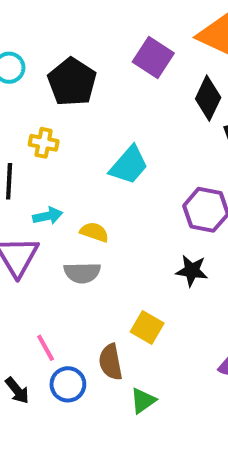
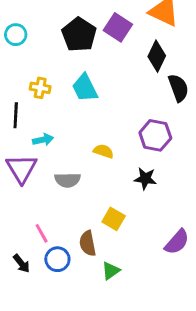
black pentagon: (72, 82) -> (79, 35), moved
cyan trapezoid: (129, 165) -> (85, 88), moved, turned 112
yellow semicircle: (94, 232) -> (104, 151), moved

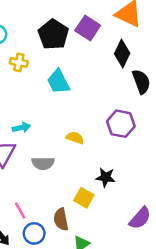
yellow cross: (40, 88) -> (19, 62), moved
black star: (145, 179) -> (106, 177), moved

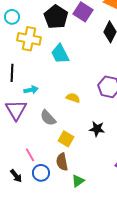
yellow cross: (19, 62) -> (29, 39), size x1.6
gray semicircle: (43, 163) -> (48, 118), turned 48
yellow square: (84, 198) -> (66, 139), moved

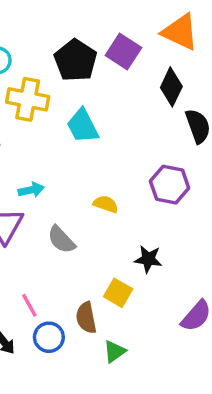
yellow square: (66, 139) -> (118, 293), moved

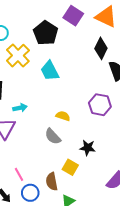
purple square: (123, 51) -> (73, 16), moved
yellow cross: (28, 99) -> (18, 56), turned 35
gray semicircle: (61, 240) -> (53, 136), moved

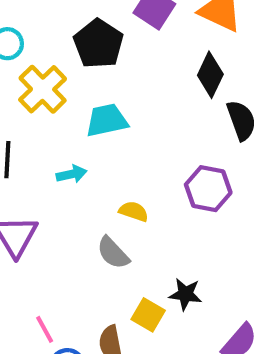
cyan trapezoid: (50, 71) -> (107, 120), turned 105
cyan arrow: (20, 108) -> (72, 174), moved
black star: (88, 148) -> (185, 294), moved

